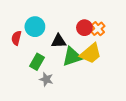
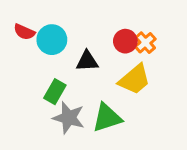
red semicircle: (16, 38) -> (24, 32), moved, turned -80
green triangle: (72, 57) -> (107, 118), moved
gray star: (46, 79) -> (69, 118), size x1.5

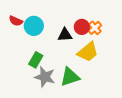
black triangle: (87, 61) -> (65, 35), moved

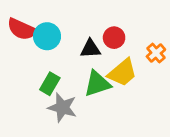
red semicircle: (16, 21) -> (22, 29), size x1.5
orange cross: (95, 28) -> (156, 53), moved
green triangle: (70, 77) -> (97, 84), moved

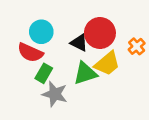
red semicircle: (22, 29) -> (30, 53), moved
red circle: (114, 38) -> (100, 33), size x1.6
black triangle: (90, 49) -> (79, 43), turned 30

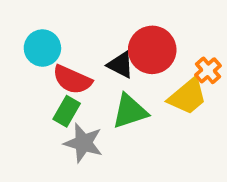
cyan circle: (41, 32) -> (42, 48), moved
red semicircle: (30, 53) -> (72, 80), moved
yellow trapezoid: (107, 64) -> (188, 96), moved

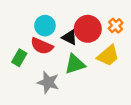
cyan circle: (42, 48) -> (45, 26), moved
orange cross: (208, 70) -> (116, 26), moved
green rectangle: (67, 111) -> (19, 58), moved

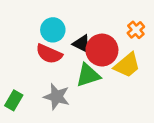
red circle: (88, 29) -> (102, 50), moved
green rectangle: (19, 58) -> (14, 100), moved

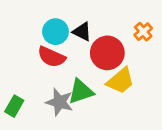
black triangle: (82, 44) -> (82, 32), moved
yellow trapezoid: (127, 65) -> (121, 81), moved
green triangle: (88, 75) -> (81, 91), moved

